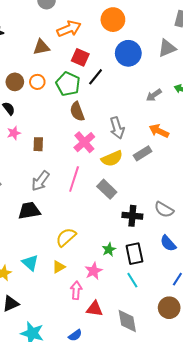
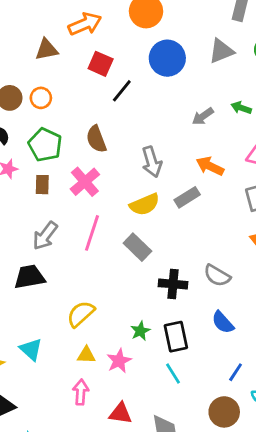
green pentagon: (68, 84) -> (45, 145), moved
pink cross: (84, 142) -> (85, 182), moved
yellow triangle: (59, 267) -> (86, 355), moved, turned 32
pink arrow: (76, 290) -> (81, 392), moved

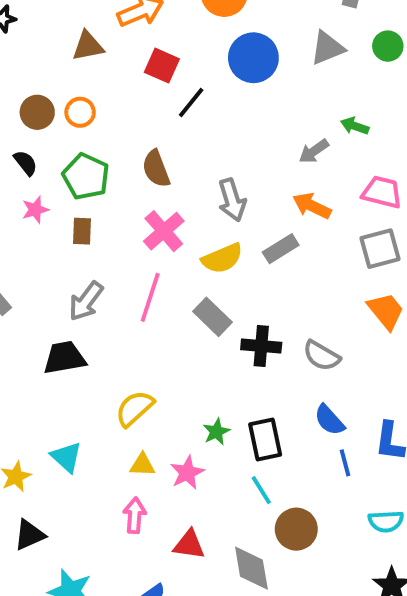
gray arrow: (203, 116) -> (314, 151), moved
pink cross: (85, 182) -> (164, 231), moved
black cross: (173, 284) -> (261, 346), moved
blue line: (236, 372) -> (345, 463), moved, turned -48
brown circle: (224, 412) -> (296, 529), moved

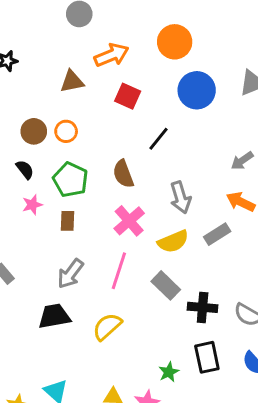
black line: (191, 103) -> (158, 139), moved
yellow semicircle: (135, 408) -> (107, 327), moved
black rectangle: (265, 440) -> (207, 357), moved

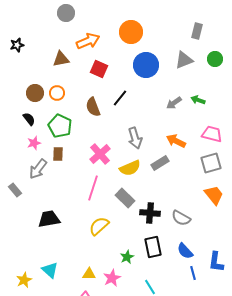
gray arrow: (242, 161) -> (174, 103), moved
brown semicircle: (123, 174) -> (93, 107), moved
gray arrow: (70, 274) -> (38, 169), moved
yellow semicircle: (107, 327) -> (99, 226), moved

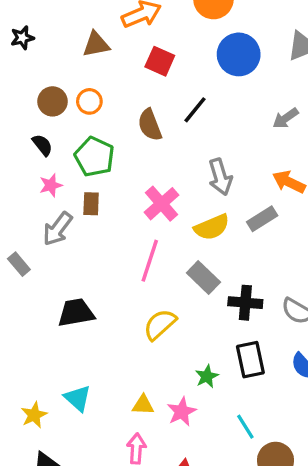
black star: (17, 45) -> (22, 38), moved

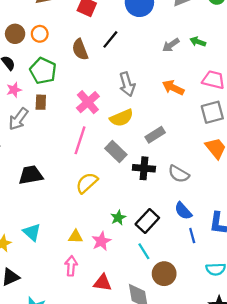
gray rectangle: (262, 219) -> (155, 135), moved
black rectangle: (250, 360) -> (147, 221), moved, turned 55

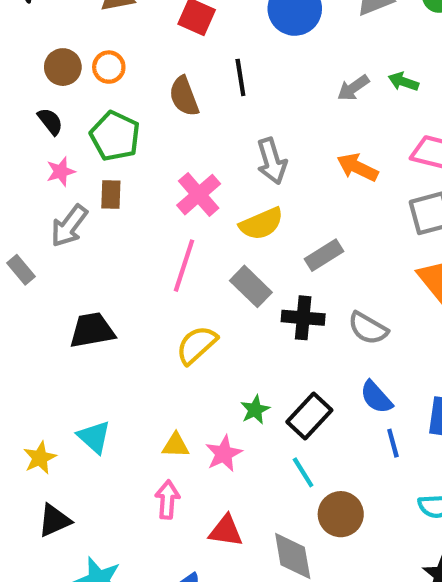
black line: (110, 39) -> (240, 77), turned -48

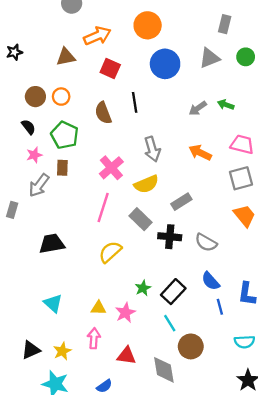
gray rectangle: (21, 270) -> (12, 210), turned 56
yellow star: (40, 458) -> (62, 351), moved

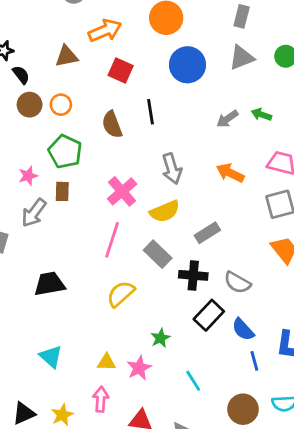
gray rectangle: (225, 24) -> (242, 16), moved
black semicircle: (28, 127) -> (21, 75), moved
black rectangle: (173, 292) -> (209, 315), moved
brown circle: (191, 346) -> (243, 409), moved

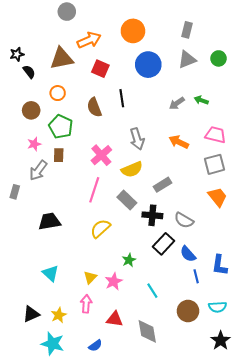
brown triangle: (67, 56) -> (62, 58), size x1.4
brown circle: (30, 105) -> (31, 110), moved
yellow triangle: (106, 362) -> (90, 277), turned -48

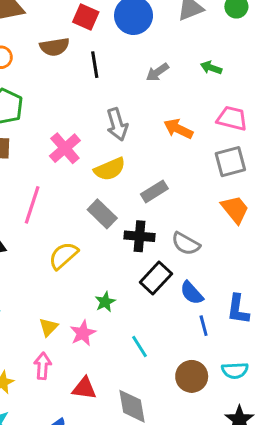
red square: (100, 69) -> (86, 17), moved
gray arrow: (177, 103) -> (157, 72), moved
brown semicircle: (94, 107) -> (54, 47), moved, turned -78
pink line: (94, 190) -> (32, 205), moved

